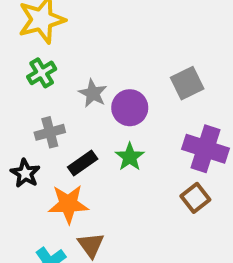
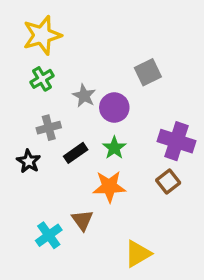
gray square: (187, 83) -> (148, 72), moved
orange star: (68, 204) -> (109, 187), moved

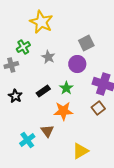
yellow star: (42, 35) -> (41, 22), moved, turned -30
purple circle: (114, 108) -> (77, 64), moved
gray cross: (49, 128) -> (11, 65), moved

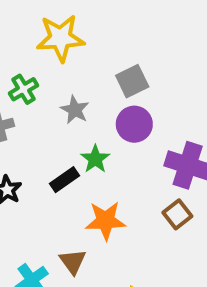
yellow star: (41, 22) -> (60, 38), turned -30
gray square: (86, 43) -> (132, 81), moved
green star: (66, 88) -> (95, 159), moved

